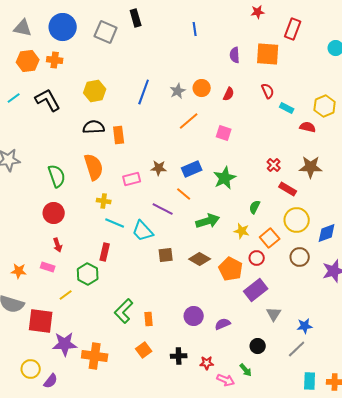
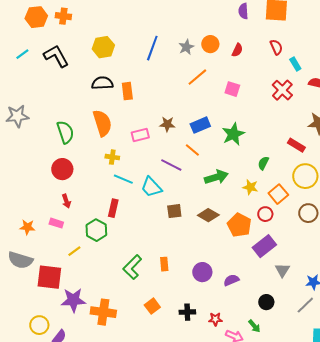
cyan rectangle: (287, 108) -> (295, 64), turned 32
red cross: (274, 165) -> (282, 90), moved, size x1.5
orange rectangle: (149, 319) -> (164, 264), moved

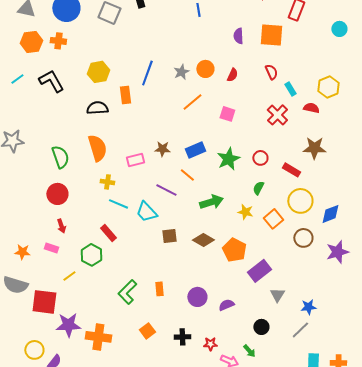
orange rectangle: (127, 91) -> (125, 95), moved
red rectangle: (113, 208) -> (108, 233), turned -54
red circle: (265, 214) -> (260, 158), moved

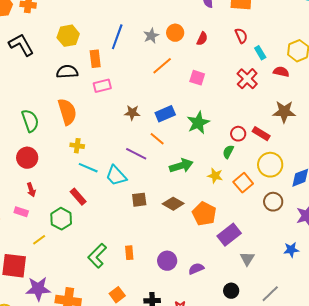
red circle: (260, 158) -> (238, 134), moved
pink rectangle: (135, 160) -> (102, 86), moved
blue star: (308, 307) -> (291, 250), moved

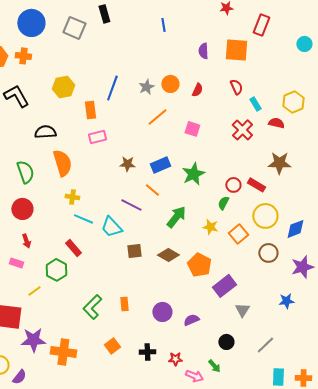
black semicircle: (67, 72) -> (45, 132), moved
green arrow: (181, 166) -> (176, 217), turned -35

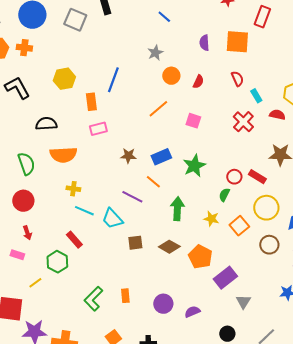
blue line: (163, 25) -> (164, 17), turned -40
gray star: (146, 87) -> (155, 53), moved
orange semicircle: (62, 163) -> (63, 155), turned 104
green arrow: (176, 217) -> (177, 209), turned -35

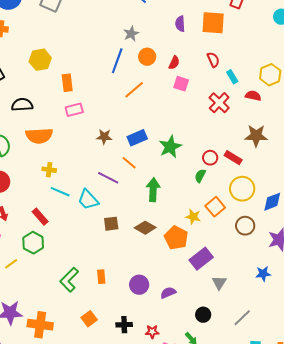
blue line: (113, 80) -> (117, 61), moved
pink square: (193, 121) -> (181, 84), moved
yellow star: (211, 219) -> (193, 217), moved
red rectangle: (74, 240) -> (40, 217), moved

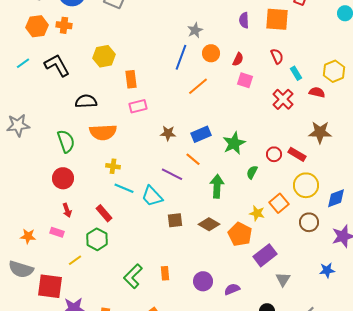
green semicircle: (200, 176) -> (252, 172), moved

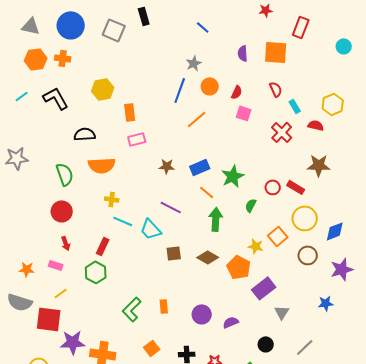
orange line: (193, 159) -> (207, 192), moved
red rectangle: (104, 213) -> (103, 246), turned 66
yellow line: (75, 260) -> (61, 293), moved

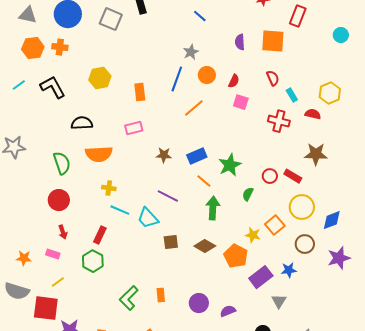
orange rectangle: (130, 112) -> (140, 92), moved
red cross: (282, 132) -> (279, 121), turned -30
blue star: (326, 303) -> (289, 270), moved

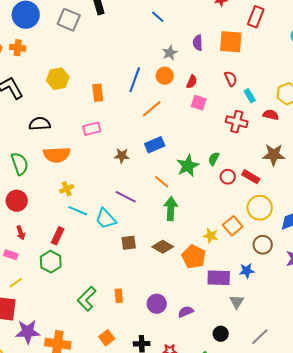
gray star: (191, 52) -> (170, 53), moved
blue rectangle: (197, 156) -> (155, 145), moved
yellow cross: (109, 188) -> (67, 189), turned -32
green semicircle: (248, 194) -> (214, 159), moved
purple rectangle: (261, 277) -> (219, 278), turned 40

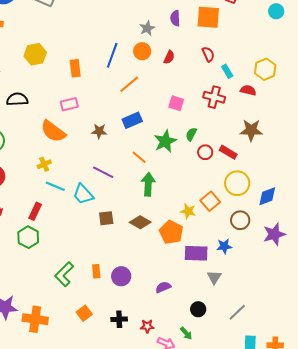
pink square: (199, 103) -> (176, 103), moved
orange semicircle: (57, 155) -> (53, 131), moved, turned 40
purple circle: (157, 304) -> (121, 276), moved

